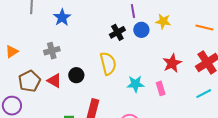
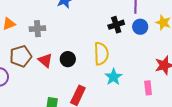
gray cross: (52, 51) -> (37, 29), moved
cyan star: (136, 84) -> (113, 77), moved, turned 30

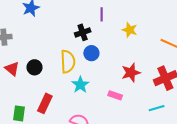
blue circle: (140, 27) -> (91, 53), moved
pink rectangle: (148, 88) -> (115, 95), turned -64

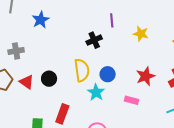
blue circle: (91, 53) -> (108, 74), moved

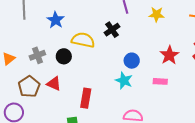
yellow semicircle: (82, 70) -> (83, 40), moved, turned -60
black circle: (49, 79) -> (64, 56), moved
red rectangle: (62, 114) -> (86, 98), moved

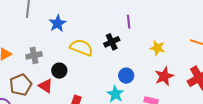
yellow star: (157, 14) -> (157, 48), moved
black circle: (64, 56) -> (59, 71), moved

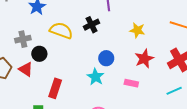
gray cross: (34, 55) -> (23, 39), moved

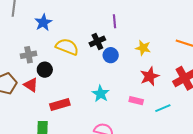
blue circle: (106, 58) -> (111, 55), moved
red rectangle: (55, 88) -> (60, 104), turned 54
cyan line: (174, 91) -> (163, 108), moved

